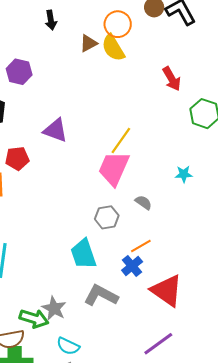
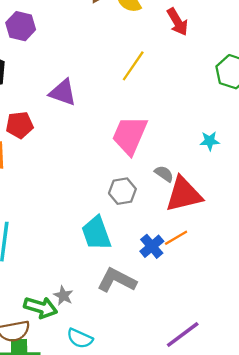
red arrow: (172, 79) -> (177, 22), moved
yellow line: (121, 140) -> (133, 66), moved
orange line: (141, 246) -> (176, 238), moved
red triangle: (167, 290) -> (184, 194), moved, turned -48
gray star: (54, 308) -> (63, 296), size x0.7

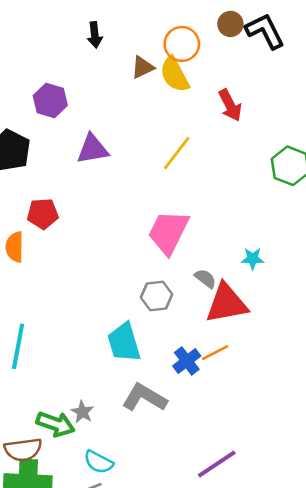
purple triangle: (63, 92) -> (93, 149), moved, turned -32
cyan star: (210, 141) -> (253, 259), moved

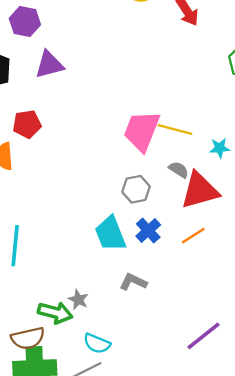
purple triangle: (93, 149) -> (49, 65), moved
yellow line: (177, 153) -> (175, 130), moved, turned 72
blue cross: (187, 361) -> (148, 230), moved
gray L-shape: (144, 398) -> (133, 282), size x0.7

